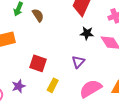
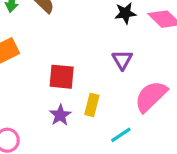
purple star: (19, 86) -> (60, 115), moved

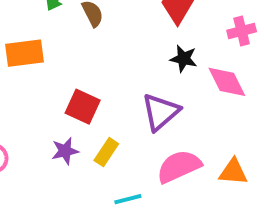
purple triangle: (122, 60) -> (161, 112), size x1.5

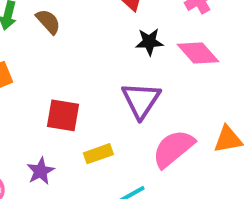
purple star: (65, 151) -> (41, 171), moved
yellow rectangle: (106, 152) -> (98, 154), turned 52

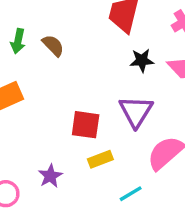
red square: (63, 115) -> (86, 125), moved

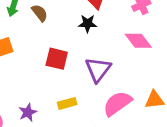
black star: (142, 60) -> (88, 24), moved
red square: (86, 125) -> (57, 59), moved

